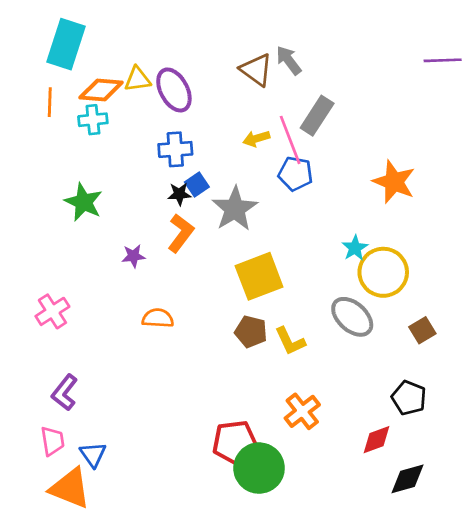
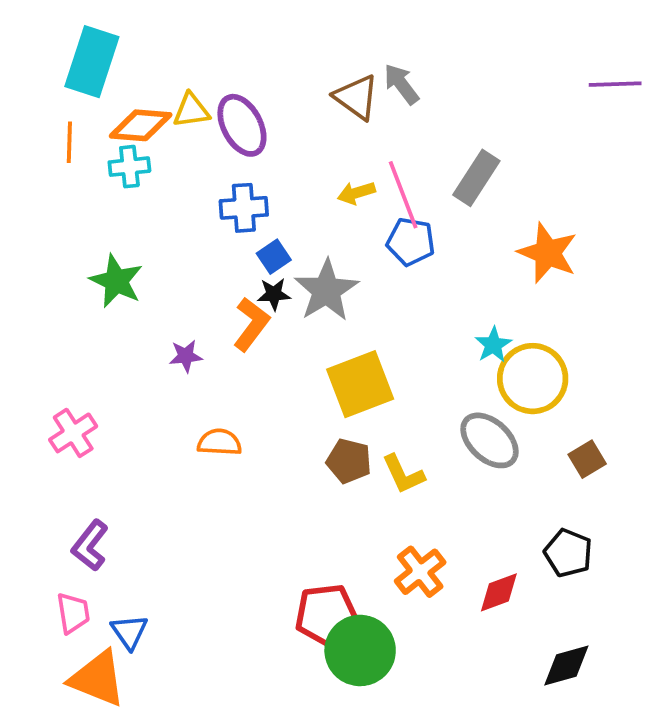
gray rectangle: (317, 116) -> (476, 178), moved
black star: (179, 194) -> (274, 294), moved
red diamond: (376, 440) -> (499, 592), moved

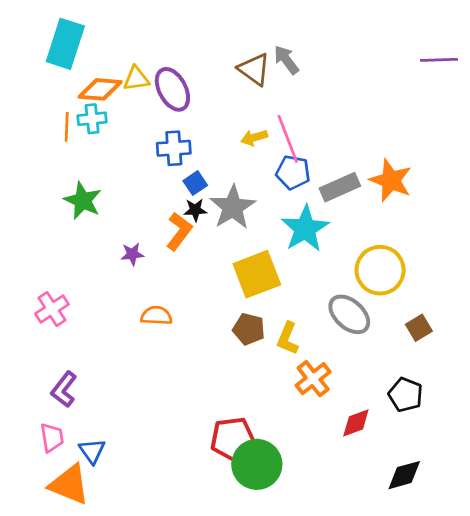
orange line: (69, 142) -> (67, 127), moved
gray rectangle: (476, 178) -> (340, 187), moved, turned 33
cyan star: (493, 345) -> (305, 229), moved, size x1.8
yellow L-shape: (403, 474) -> (288, 338), turned 48
orange cross: (420, 572) -> (313, 379), moved

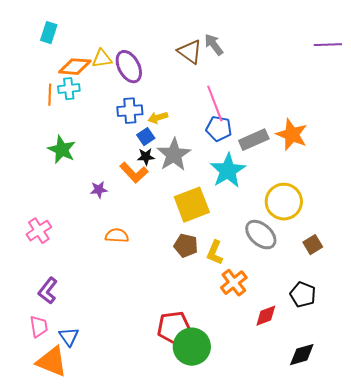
cyan rectangle: (65, 44) -> (49, 33), size x0.6
yellow arrow: (254, 138) -> (158, 118), moved
orange L-shape: (179, 231) -> (134, 173), turned 100

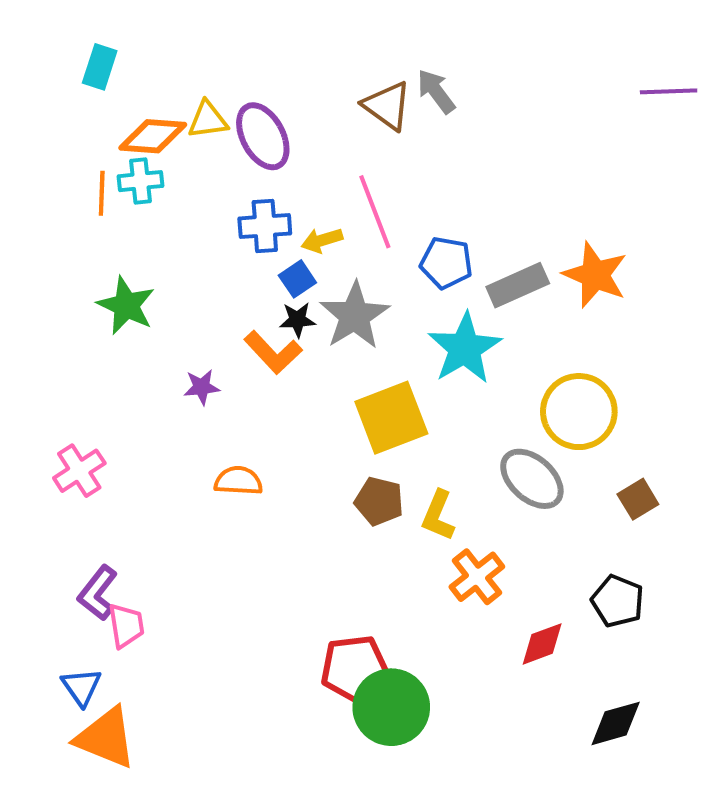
pink line: (215, 104) -> (375, 212), moved
pink trapezoid: (39, 327) -> (126, 626), moved
blue triangle: (69, 337) -> (81, 687), moved

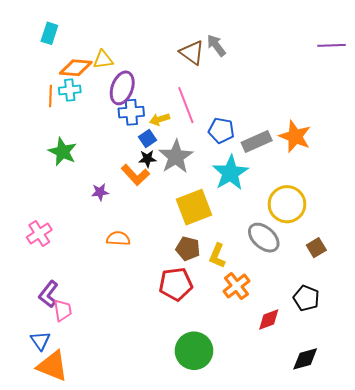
purple ellipse: (263, 136) -> (122, 88), moved, turned 48
red pentagon: (355, 668) -> (176, 284), moved

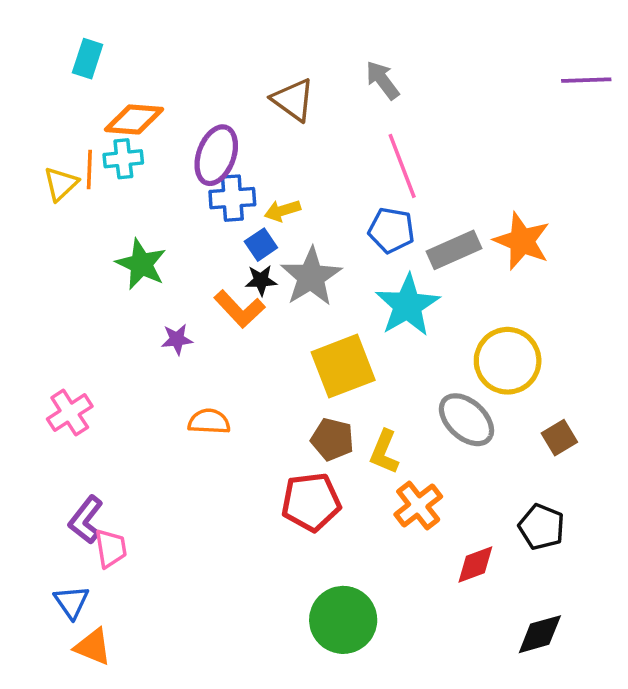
brown triangle: (192, 53) -> (293, 100), moved
yellow triangle: (103, 60) -> (61, 184), moved, turned -35
pink line: (186, 105) -> (402, 166), moved
green star: (63, 152) -> (141, 264), moved
orange triangle: (52, 366) -> (93, 647), size x0.7

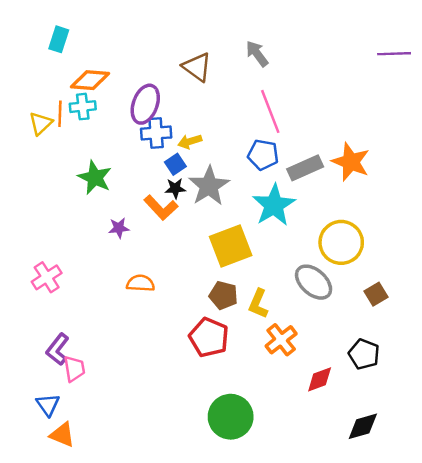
red pentagon: (311, 502) -> (209, 337), turned 30

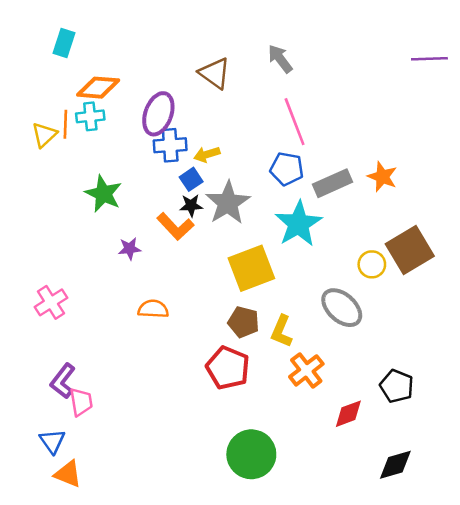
orange star: (351, 162) -> (382, 177), size x0.7
yellow circle: (341, 242) -> (372, 264), size x0.6
brown square: (376, 294) -> (410, 250), moved, size x1.8

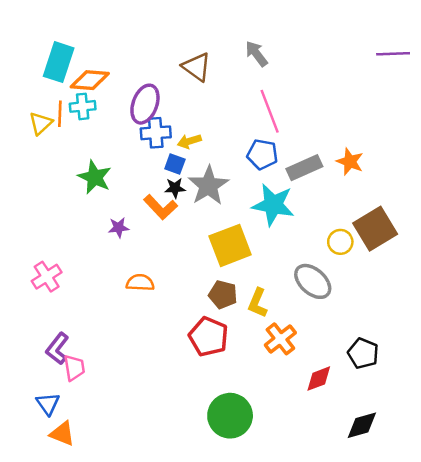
cyan rectangle: (64, 43) -> (59, 62), moved, size x1.5
blue square: (191, 179) -> (175, 164), turned -36
cyan star: (299, 224) -> (273, 205), turned -30

